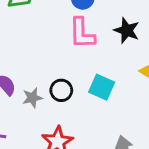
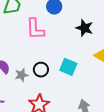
pink L-shape: (82, 33) -> (35, 29), moved

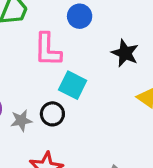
cyan square: (68, 67) -> (73, 85), moved

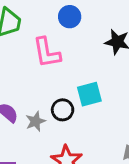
cyan square: (73, 85) -> (89, 94), moved, turned -30

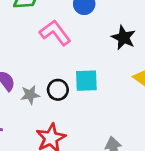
pink L-shape: (47, 53) -> (55, 33), turned 140

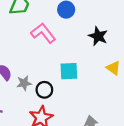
black circle: (58, 90) -> (44, 90), moved

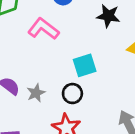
black circle: (44, 90) -> (72, 94), moved

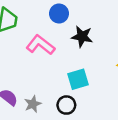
black star: (108, 16) -> (82, 37), moved

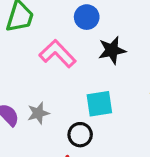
black star: (82, 37) -> (112, 50), turned -30
gray star: (33, 104) -> (38, 113), moved

